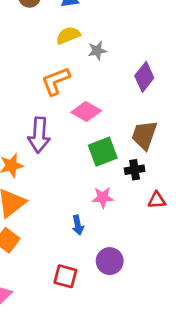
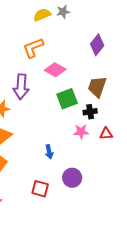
gray star: (97, 51) -> (63, 12), moved
pink star: (103, 197) -> (81, 132), moved

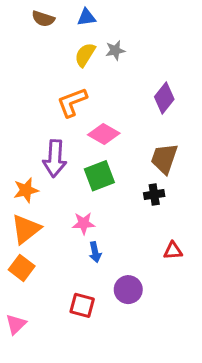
yellow semicircle: (42, 15) -> (85, 55), turned -36
green square: (67, 99) -> (99, 176), moved
pink star: (81, 132) -> (84, 223), moved
red triangle: (106, 134) -> (173, 251), moved

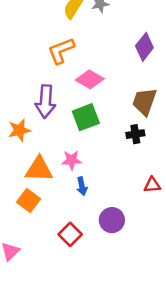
orange triangle: (26, 229) -> (39, 169), moved, turned 40
orange square: (22, 268) -> (29, 201), moved
red square: (82, 305) -> (70, 234), turned 30

